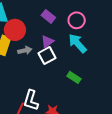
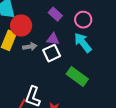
purple triangle: (47, 42) -> (53, 39), turned 40
green rectangle: (74, 77) -> (77, 76), size x1.5

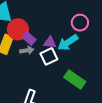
purple rectangle: (55, 14) -> (29, 38), moved
cyan arrow: (83, 43) -> (68, 43), moved, turned -85

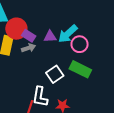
pink circle: (80, 23) -> (80, 44), moved
white square: (49, 56) -> (55, 74), moved

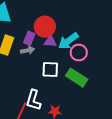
red circle: (16, 29) -> (45, 27), moved
purple rectangle: (29, 36) -> (29, 38), turned 72
white square: (55, 74) -> (50, 70), moved, turned 30

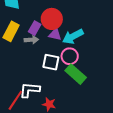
pink circle: (79, 53) -> (70, 56), moved
white L-shape: (33, 100) -> (30, 90), turned 70

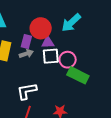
cyan arrow: (73, 36) -> (71, 23), moved
white square: (51, 62) -> (51, 56), moved
white L-shape: (30, 90) -> (27, 91), moved

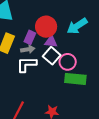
white square: (51, 56) -> (52, 56), turned 36
green rectangle: (78, 75) -> (75, 79), turned -30
white L-shape: (27, 91) -> (27, 64), moved

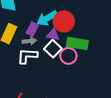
cyan arrow: (77, 26) -> (47, 18), moved
red circle: (46, 27) -> (64, 21), moved
green rectangle: (75, 79) -> (77, 43), moved

